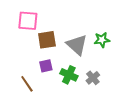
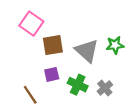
pink square: (28, 21) -> (31, 24), turned 30

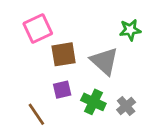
pink square: (31, 24) -> (38, 29), turned 30
green star: (115, 45) -> (130, 30), moved

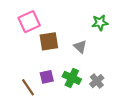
gray triangle: (104, 61) -> (80, 47), size x0.6
purple square: (62, 90) -> (47, 77), moved

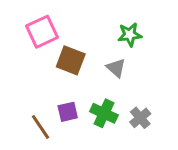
green star: (100, 23) -> (130, 35), moved
brown square: (49, 41) -> (71, 60), turned 30

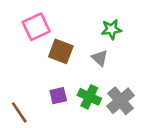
gray cross: (140, 118) -> (120, 101), size x1.5
brown line: (40, 127) -> (19, 112), moved

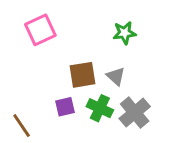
brown square: (61, 51) -> (82, 75), moved, turned -30
gray triangle: (100, 58) -> (116, 76), moved

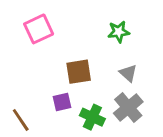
gray triangle: (116, 76) -> (128, 73), moved
green cross: (100, 108) -> (92, 117), moved

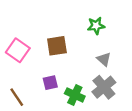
pink square: (39, 29) -> (18, 50), moved, turned -30
brown square: (79, 72) -> (57, 46), moved

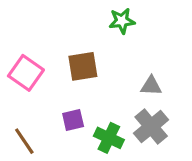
green star: (96, 26) -> (122, 21), moved
gray triangle: (104, 59) -> (151, 86), turned -40

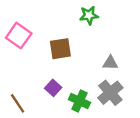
pink square: (26, 73) -> (19, 36), moved
purple square: (73, 120) -> (53, 88), turned -35

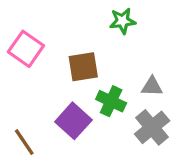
purple square: (53, 88) -> (73, 121), size x1.5
green cross: (79, 101) -> (111, 101), moved

